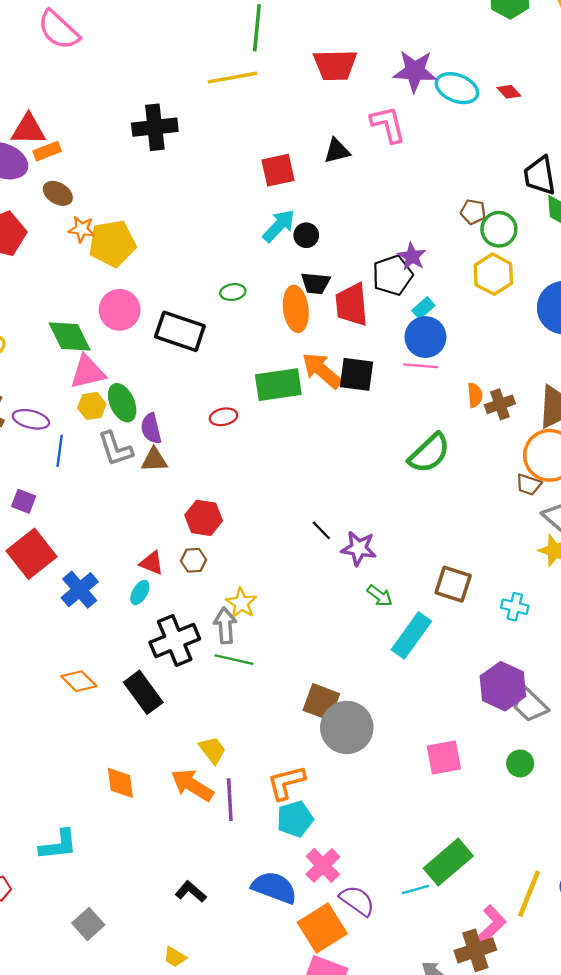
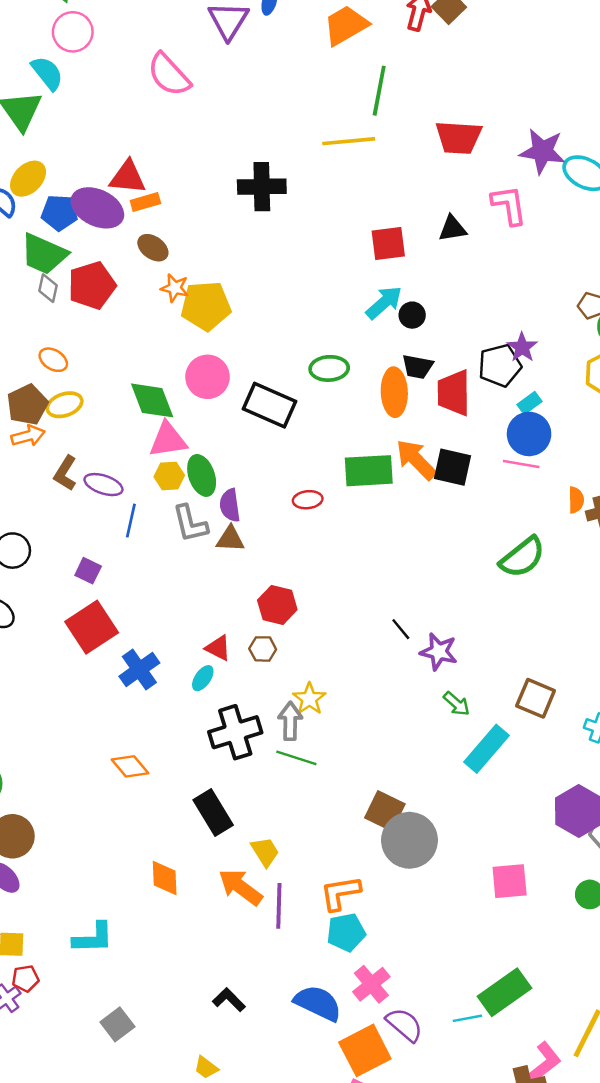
green ellipse: (233, 292) -> (329, 368), size x1.4
black rectangle: (143, 692) -> (213, 812), moved

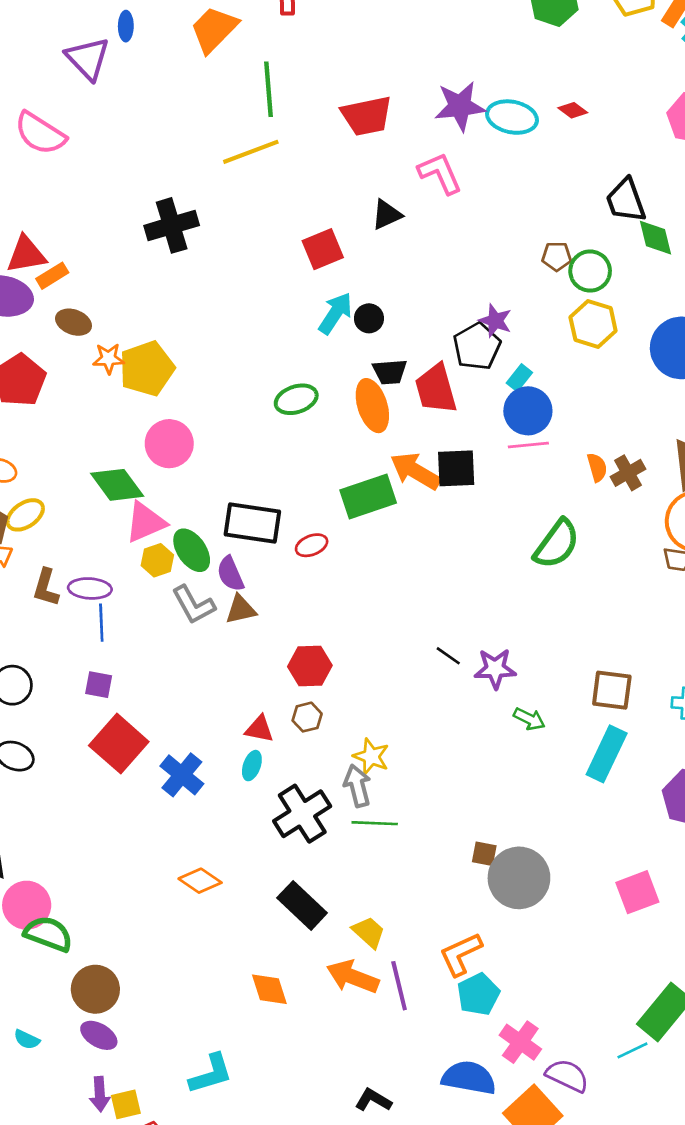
black rectangle: (270, 405) -> (252, 523), moved
blue line: (131, 521) -> (101, 623), moved
cyan rectangle: (486, 749) -> (607, 754), moved
brown square: (385, 811) -> (484, 854), size x0.6

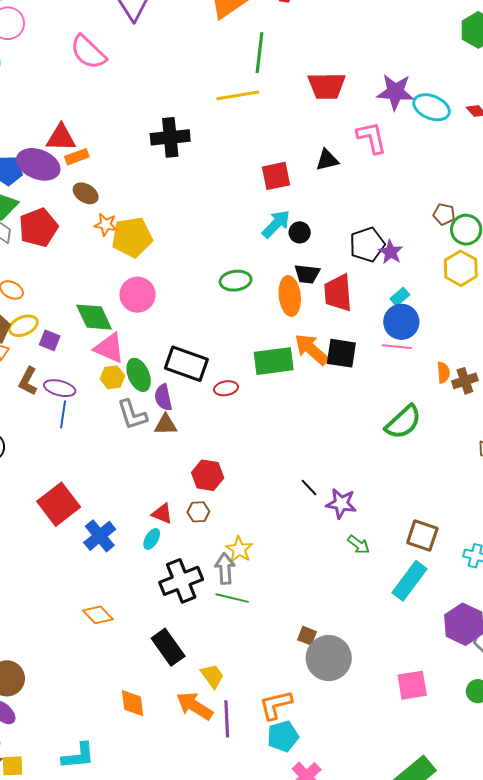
black pentagon: (477, 346) -> (367, 245), moved
pink triangle: (145, 522) -> (109, 348), turned 36
purple square: (99, 685) -> (50, 340), moved

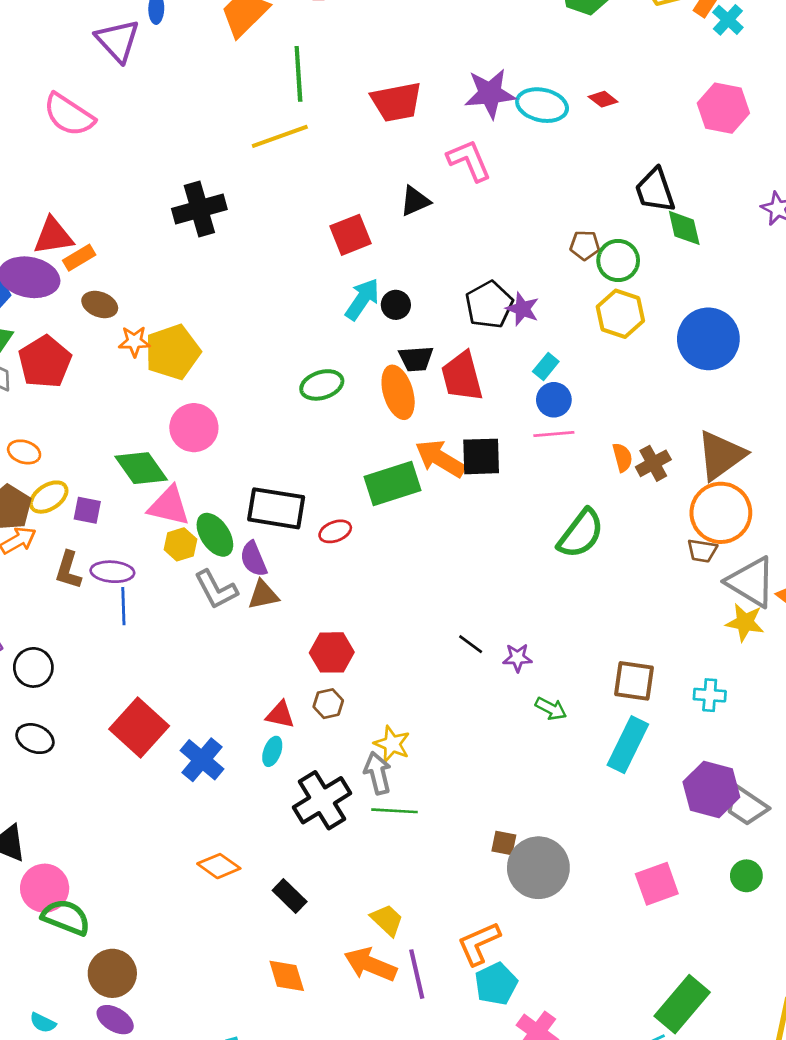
blue circle: (401, 322) -> (554, 400), size x0.7
purple star: (341, 503) -> (517, 658), size x0.7
black rectangle: (168, 647) -> (290, 896), moved, size x0.7

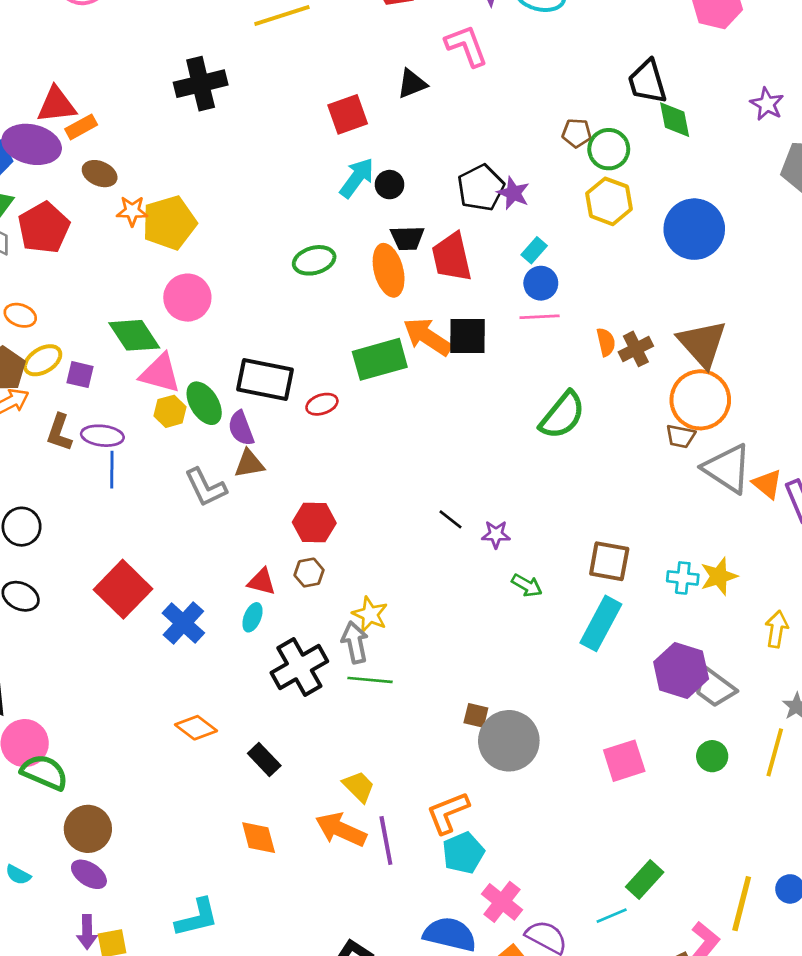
brown triangle: (721, 455) -> (702, 344), turned -38
gray L-shape: (216, 589) -> (206, 487), moved
yellow star: (745, 622) -> (719, 576), moved, turned -30
green rectangle: (682, 1004) -> (645, 879), size x0.7

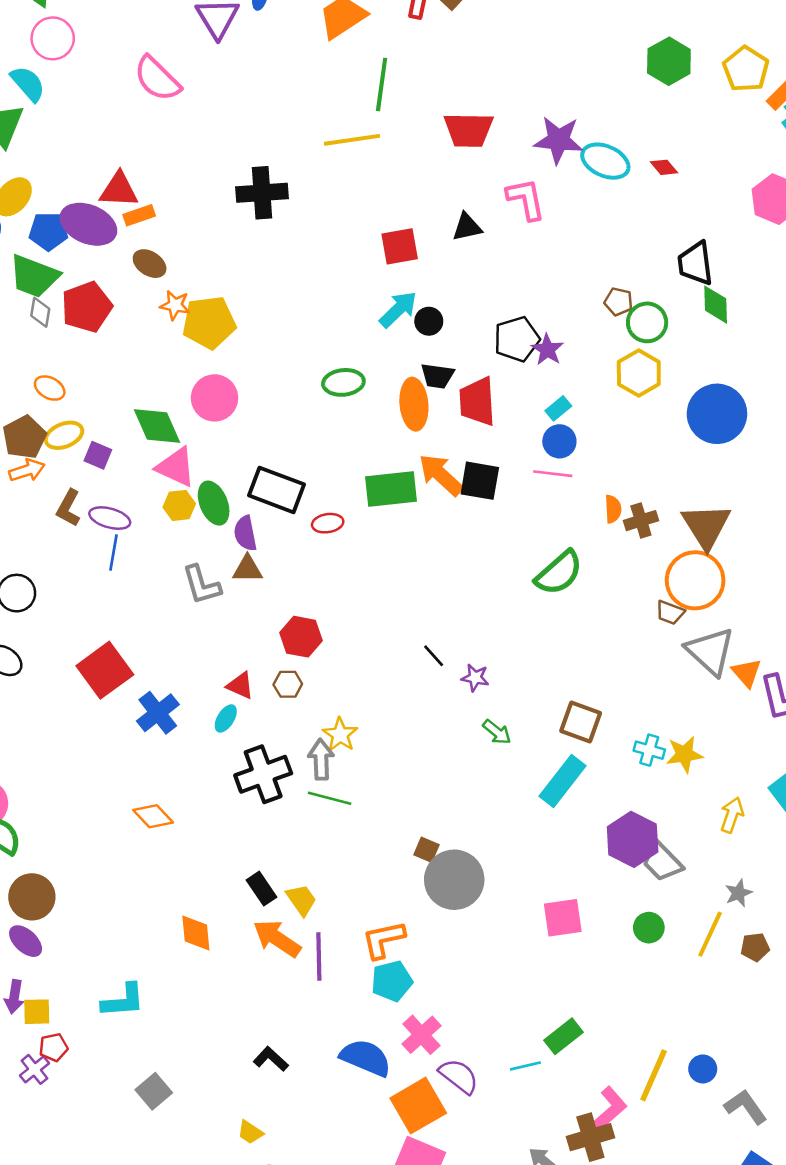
black rectangle: (264, 760) -> (261, 889), moved

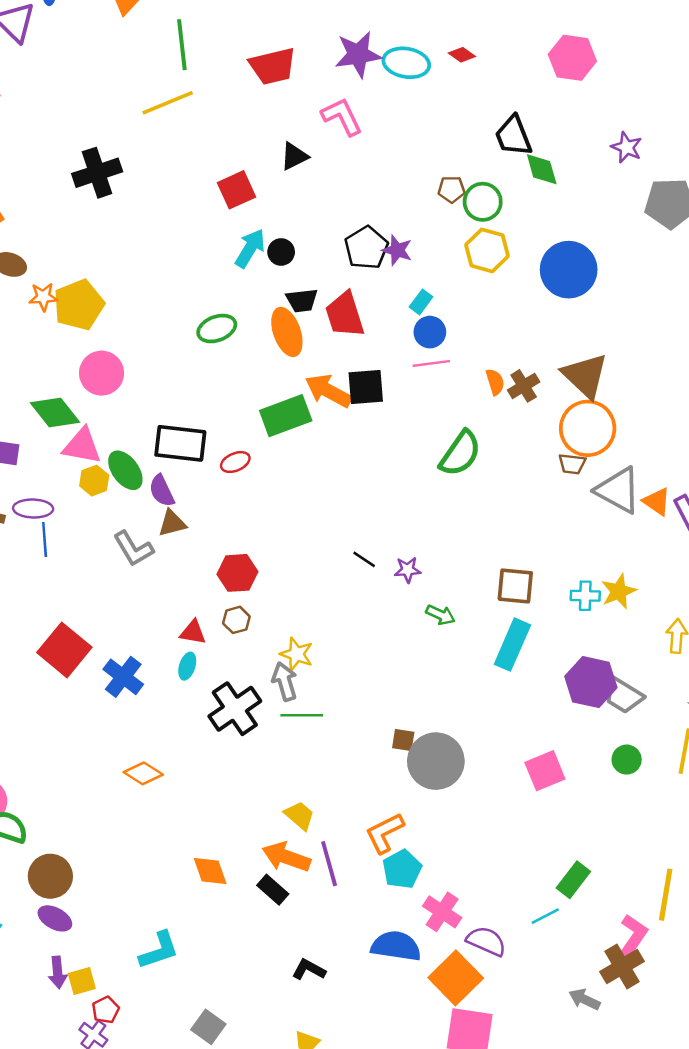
black rectangle: (261, 889) -> (273, 890), moved

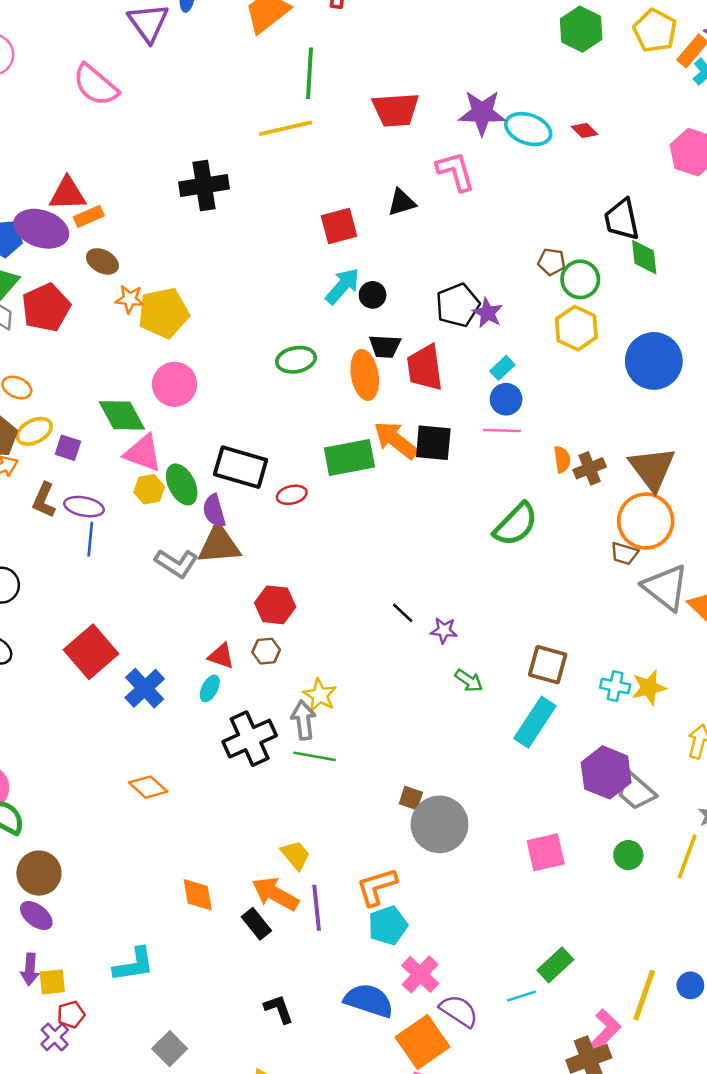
brown triangle: (172, 523) -> (219, 545), size x1.5
gray L-shape: (133, 549) -> (176, 563), turned -36
black L-shape: (309, 970) -> (279, 1009), turned 32

